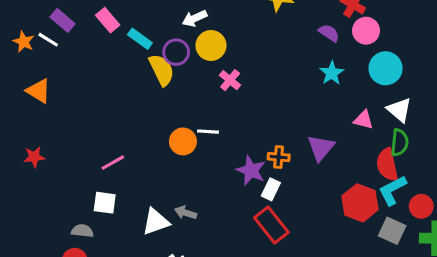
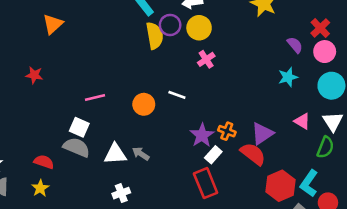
orange triangle: (39, 91) -> (53, 24), turned 30
orange circle: (183, 141) -> (144, 104), moved
red semicircle: (387, 165) -> (253, 154), moved, turned 124
cyan L-shape: (392, 190) -> (309, 183), turned -44
gray semicircle: (82, 231) -> (77, 147), moved, size x1.5

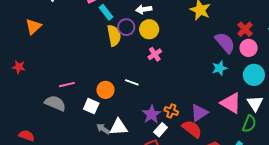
purple semicircle: (295, 45) -> (225, 43), size x1.6
pink triangle: (302, 121) -> (231, 103), size x1.6
white square: (79, 127) -> (91, 106), moved
gray semicircle: (77, 147) -> (55, 103), moved
white triangle: (115, 154) -> (119, 127), moved

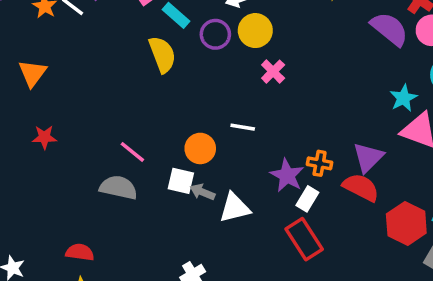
orange triangle: (33, 27) -> (32, 73), moved
yellow semicircle: (114, 36) -> (162, 54), moved
cyan star: (220, 68) -> (403, 98), moved
pink line: (67, 85) -> (132, 152), turned 63
gray arrow: (103, 129) -> (202, 192), moved

